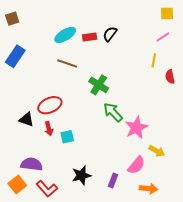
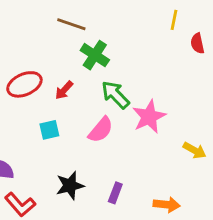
brown line: (67, 63) -> (71, 24), moved
red arrow: (49, 129) -> (64, 90), moved, turned 56
yellow arrow: (157, 151) -> (195, 150), moved
pink semicircle: (136, 165) -> (101, 130), moved

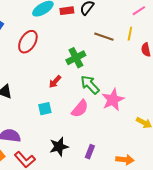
brown line: (71, 24) -> (104, 37), moved
green cross: (95, 55) -> (76, 58), turned 30
red ellipse: (24, 84) -> (28, 42), moved, turned -35

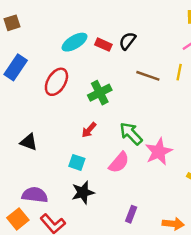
red rectangle: (67, 11) -> (103, 45), turned 32
green cross: (76, 58) -> (100, 93), moved
cyan square: (45, 109) -> (77, 162), turned 32
black star: (59, 147) -> (83, 193), moved

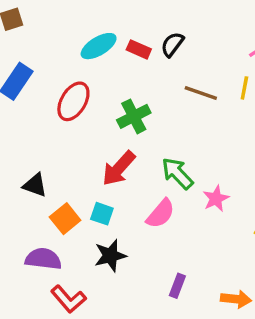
red arrow: (89, 130) -> (119, 168), size x1.6
pink star: (159, 152) -> (216, 199), size x0.7
orange square: (18, 219) -> (65, 219), moved

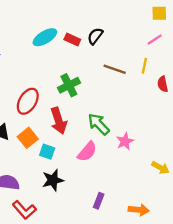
red ellipse: (73, 101) -> (28, 101), moved
red arrow: (119, 168) -> (59, 121), turned -60
orange square: (65, 219) -> (28, 138), moved

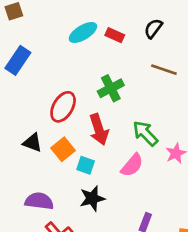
black semicircle: (95, 36) -> (153, 29), moved

